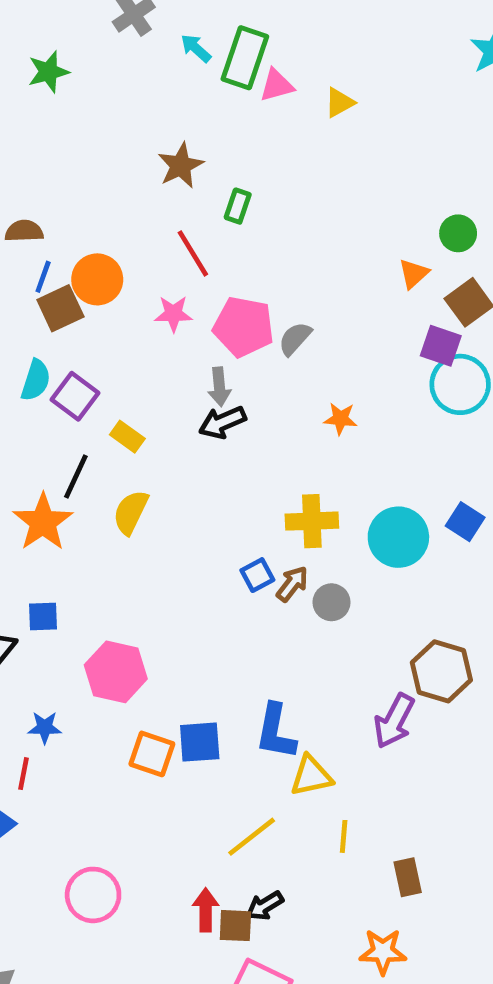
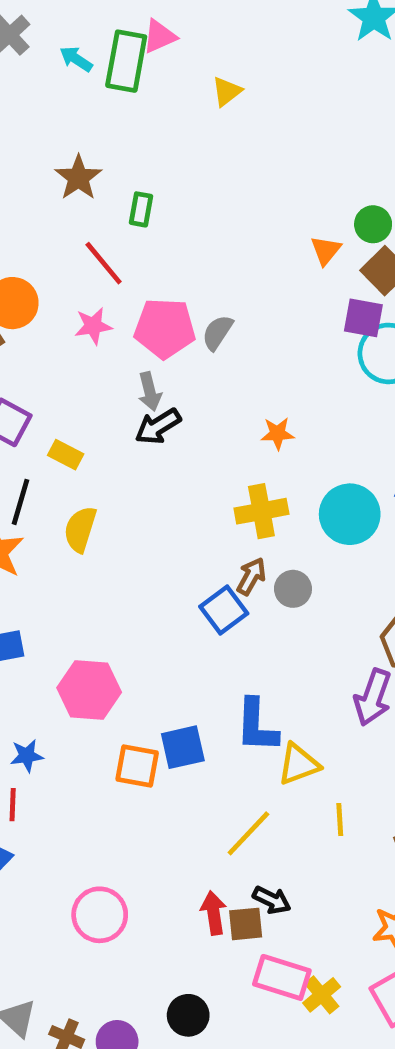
pink triangle: (277, 85) -> (159, 36), moved
green circle: (458, 233) -> (373, 224), moved
orange star: (340, 419) -> (277, 433), moved
blue square: (257, 575) -> (224, 610), moved, size x1.4
black arrow: (265, 906) -> (272, 900), turned -114

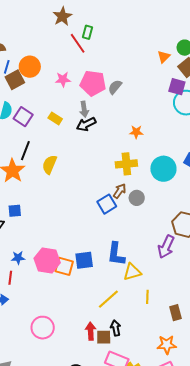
red line: (104, 263) -> (78, 43), moved
yellow rectangle: (66, 455) -> (55, 118), moved
pink hexagon: (89, 690) -> (47, 261), moved
black arrow: (272, 900) -> (116, 328), turned -133

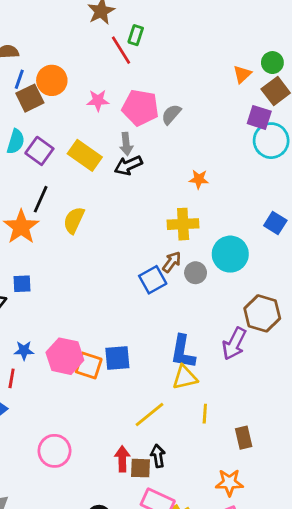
yellow rectangle: (55, 118) -> (85, 155), size x1.6
cyan circle: (163, 169) -> (230, 254), moved
blue L-shape: (116, 254) -> (183, 352), moved

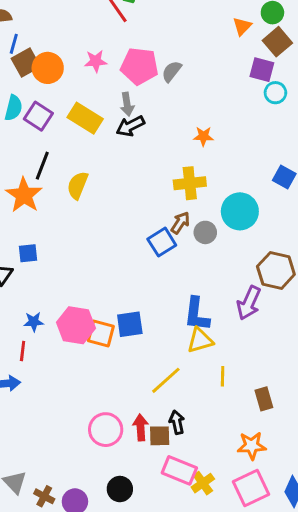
orange circle: (52, 80) -> (48, 68), moved
cyan circle: (271, 141) -> (275, 93), size x0.6
pink circle: (54, 451) -> (106, 430), moved

